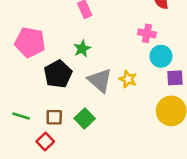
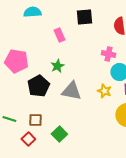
yellow star: (128, 79) -> (104, 91), moved
gray triangle: (100, 80) -> (71, 91), turned -30
green square: (85, 119) -> (59, 134), moved

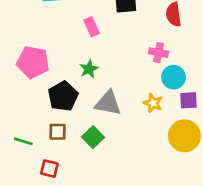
brown square: (35, 120) -> (58, 132), moved
green square: (59, 134) -> (93, 137), moved
red square: (28, 139) -> (49, 169), turned -32

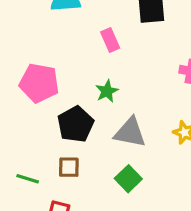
green square: (93, 137) -> (128, 179), moved

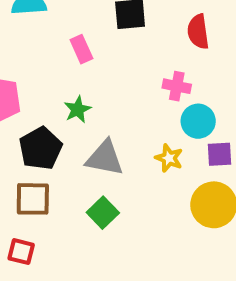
brown square: (69, 167) -> (33, 199), size x1.4

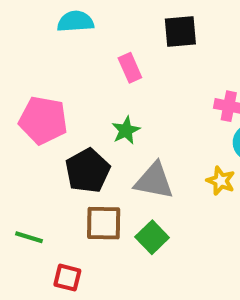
brown square: (33, 199) -> (104, 223), moved

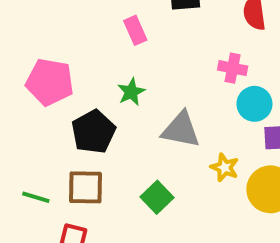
gray triangle: (154, 181) -> (181, 130), moved
yellow star: (221, 181) -> (225, 167), moved
brown square: (104, 223) -> (85, 187), moved

